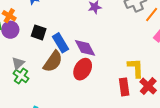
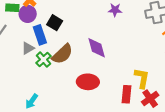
blue rectangle: (60, 43) -> (40, 35), moved
red ellipse: (83, 69) -> (88, 82), moved, turned 50
green cross: (21, 76) -> (43, 60), moved

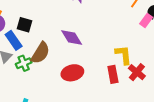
green cross: (43, 60) -> (24, 63), turned 35

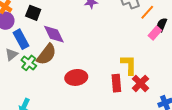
black square: (25, 25) -> (33, 13), moved
purple diamond: (72, 38) -> (54, 34), moved
green cross: (24, 63) -> (29, 63), turned -35

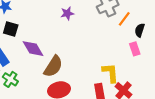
pink rectangle: (155, 33) -> (135, 49), moved, turned -56
brown semicircle: (47, 54) -> (53, 66), moved

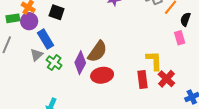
purple diamond: (33, 49) -> (80, 63), moved, turned 55

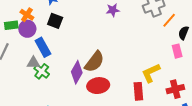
gray triangle: (36, 55) -> (33, 63), turned 40
yellow L-shape: (154, 61) -> (151, 73), turned -115
green cross: (54, 63) -> (42, 71), moved
red cross: (166, 79) -> (175, 89), moved, turned 30

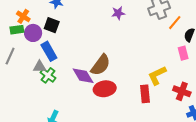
orange cross: (27, 15) -> (23, 16), moved
black square: (55, 21) -> (52, 25), moved
purple diamond: (77, 72) -> (83, 76), turned -60
red cross: (175, 89) -> (182, 91), turned 36

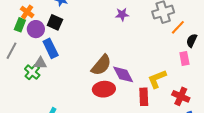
green rectangle: (17, 30) -> (20, 25), turned -64
green cross: (48, 75) -> (32, 72), moved
purple diamond: (83, 76) -> (123, 74), moved

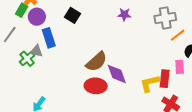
black square: (55, 22) -> (72, 15), moved
red rectangle: (144, 97) -> (165, 79), moved

